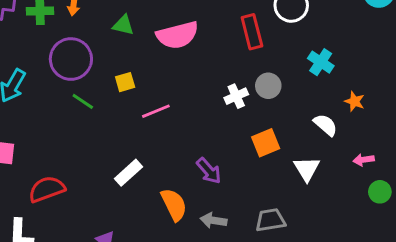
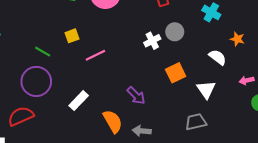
purple circle: (71, 59) -> (36, 81), moved
gray trapezoid: (270, 220) -> (196, 122), moved

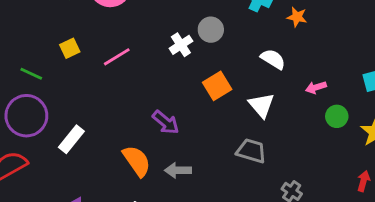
orange star: (237, 39) -> (297, 17), moved
pink line: (95, 55) -> (117, 57), moved
white rectangle: (79, 101) -> (71, 139), moved
gray trapezoid: (196, 122) -> (251, 151), turned 35

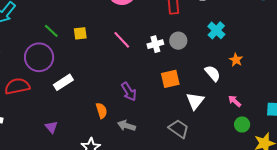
orange star: (297, 17) -> (236, 60), moved
yellow square: (70, 48) -> (80, 33), moved
pink line: (117, 57) -> (122, 40), moved, turned 60
pink arrow: (316, 87) -> (235, 101), turned 40
orange semicircle: (137, 161) -> (102, 111), size x0.7

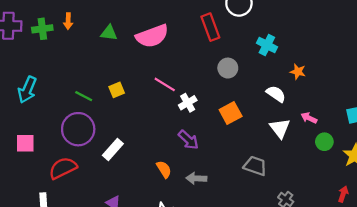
white cross: (155, 44) -> (188, 103), moved
white triangle: (195, 101) -> (280, 128), moved

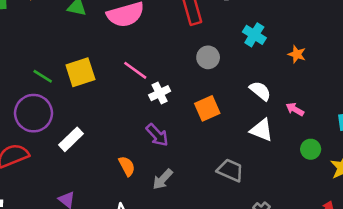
orange star: (298, 72) -> (297, 54), moved
yellow square: (117, 90) -> (80, 72), size x1.6
pink arrow: (309, 118) -> (295, 109), moved
white triangle: (280, 128) -> (262, 130), turned -35
gray arrow: (196, 178) -> (163, 179), turned -54

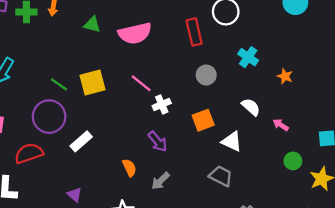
white triangle: (262, 130) -> (232, 141), moved

